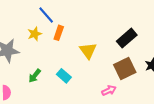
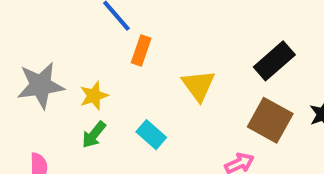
yellow star: (35, 34) -> (94, 96), moved
brown square: (125, 68) -> (270, 120), turned -35

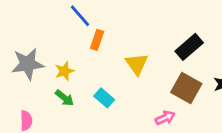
green arrow: (94, 135) -> (64, 98), turned -90

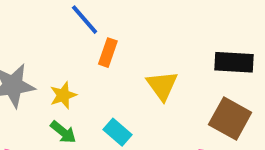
black rectangle: (189, 47) -> (234, 62), turned 44

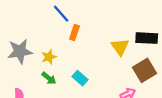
yellow triangle: (162, 86) -> (120, 47), moved
brown square: (230, 119) -> (144, 70), turned 30

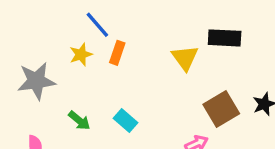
black rectangle: (147, 38) -> (225, 38), moved
yellow triangle: (120, 47) -> (185, 58), moved
yellow star: (49, 57) -> (81, 54), moved

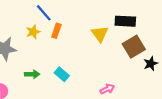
brown square: (221, 109) -> (134, 47), moved
green arrow: (79, 121) -> (32, 74), turned -40

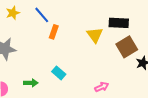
yellow star: (33, 32) -> (13, 13), moved
green arrow: (32, 74) -> (31, 83), moved

